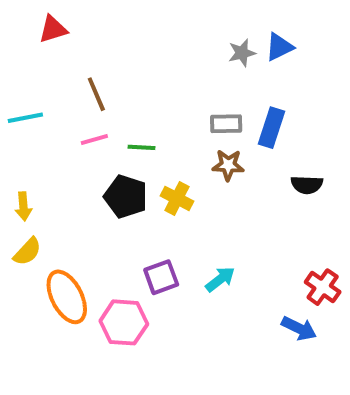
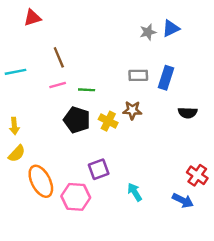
brown star: (228, 165) -> (132, 110), moved
cyan arrow: (220, 279) -> (135, 192), moved, turned -84

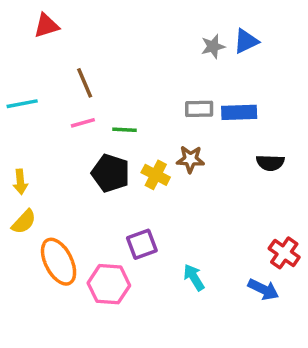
blue rectangle: (166, 78) -> (239, 112), turned 70

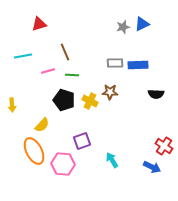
red triangle: (46, 26) -> (39, 24), moved
brown line: (85, 83) -> (65, 52), moved
cyan line: (22, 104) -> (23, 56), moved
yellow semicircle: (24, 222) -> (42, 125), moved

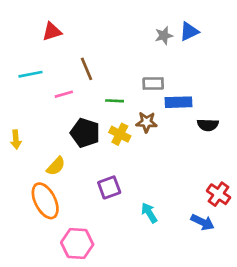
blue rectangle: (138, 65) -> (178, 102), moved
green line: (72, 75) -> (115, 101), moved
pink hexagon: (63, 164) -> (77, 243), moved

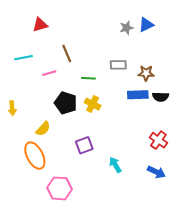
blue rectangle: (178, 102) -> (138, 95), moved
brown star: (146, 122) -> (146, 73), moved
red cross: (218, 194) -> (158, 140), moved

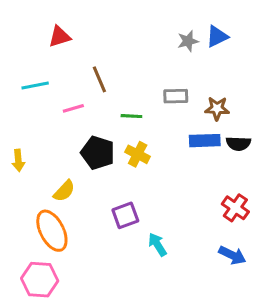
cyan arrow: (115, 165) -> (157, 244), moved
pink hexagon: (60, 188) -> (40, 280), moved

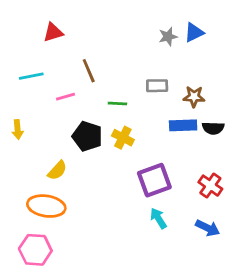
yellow arrow: (18, 160) -> (18, 129), moved
purple square: (125, 215) -> (154, 180), moved, size x1.4
orange ellipse: (52, 231) -> (46, 206), turned -54
cyan arrow: (157, 244) -> (158, 218), moved

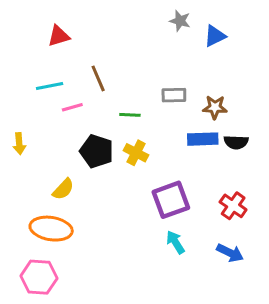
gray star: (168, 37) -> (180, 21), moved, turned 30
cyan line: (31, 76) -> (50, 86), moved

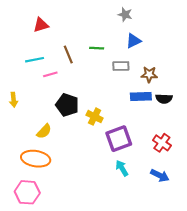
blue triangle: (215, 36) -> (133, 41), moved
green line: (130, 115) -> (97, 48), moved
yellow cross: (136, 153) -> (95, 117), moved

